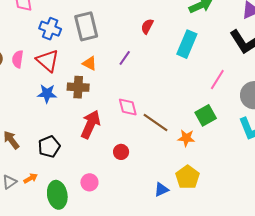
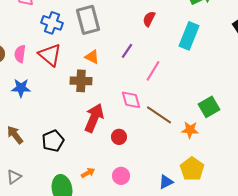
pink line: (217, 80) -> (153, 71), moved
blue star: (47, 94) -> (21, 88), moved
red circle: (121, 152) -> (119, 137), moved
orange arrow: (31, 178) -> (88, 173), moved
pink circle: (89, 182) -> (121, 176), moved

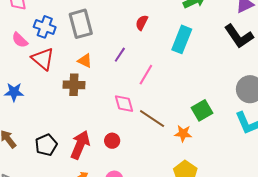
pink semicircle: (20, 54) -> (20, 40), moved, turned -54
red arrow: (94, 118) -> (80, 145), moved

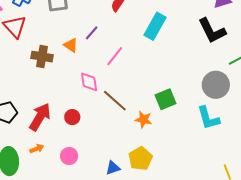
orange triangle: (85, 61) -> (71, 45), moved

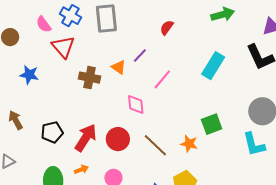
cyan rectangle: (155, 26) -> (213, 66), moved
brown line: (115, 101) -> (155, 145), moved
red circle: (72, 117) -> (118, 139), size x1.5

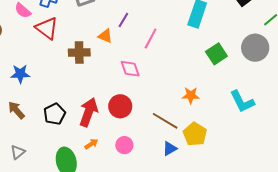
blue star: (29, 75) -> (20, 74), moved
green square: (212, 124) -> (216, 54), moved
cyan L-shape: (254, 144) -> (242, 101), moved
brown line: (155, 145) -> (165, 121), moved

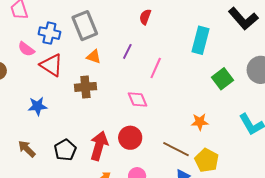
orange triangle: (105, 36) -> (94, 57), moved
blue star: (20, 74) -> (38, 106), moved

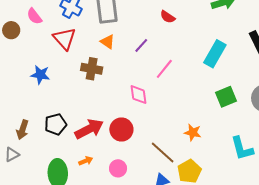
red semicircle: (145, 17) -> (168, 17), turned -91
pink semicircle: (26, 49) -> (34, 16), moved
red arrow: (99, 146) -> (89, 129), turned 32
brown arrow: (27, 149) -> (22, 130), moved, turned -132

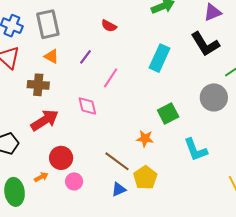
green square: (226, 97) -> (168, 114), moved
red arrow: (89, 129) -> (45, 120), moved
red circle: (121, 130) -> (61, 158), moved

